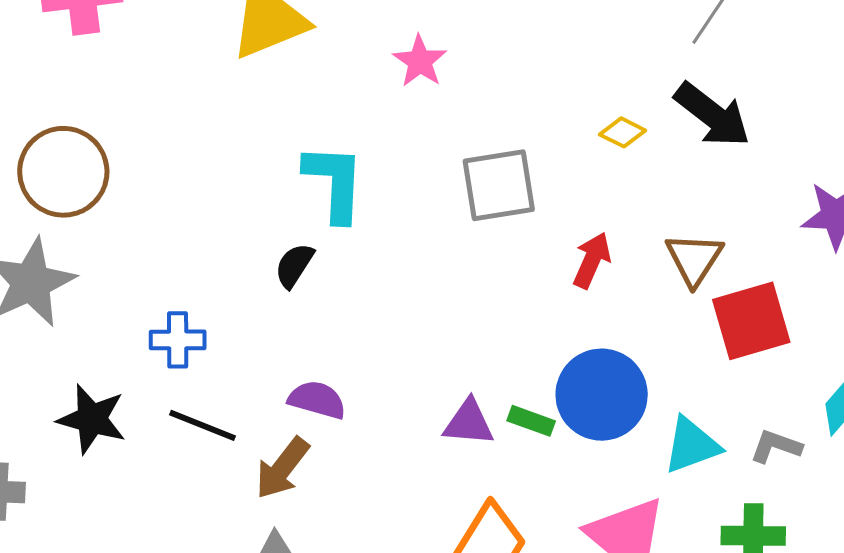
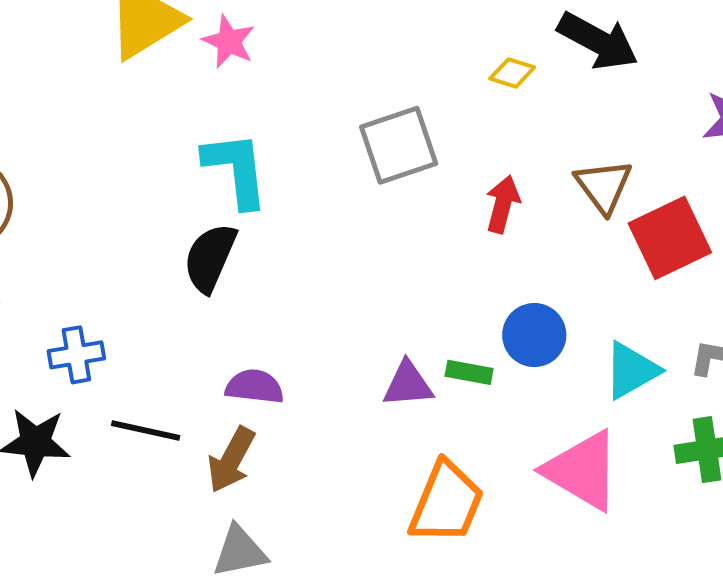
pink star: (420, 61) -> (229, 42), moved
black semicircle: (294, 265) -> (210, 258), size x1.5
blue cross: (178, 340) -> (76, 355), moved
blue circle: (602, 395) -> (534, 335), size x0.7

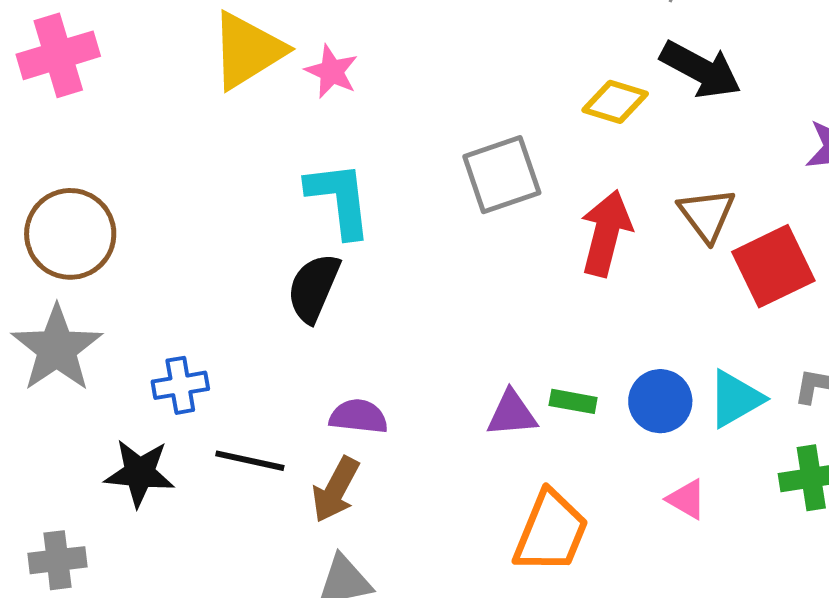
yellow diamond: (512, 73) -> (615, 102), size x1.4
red arrow: (503, 204) -> (606, 233), size x1.5
blue circle: (534, 335) -> (660, 401), moved
pink triangle: (582, 471) -> (687, 499), size x0.5

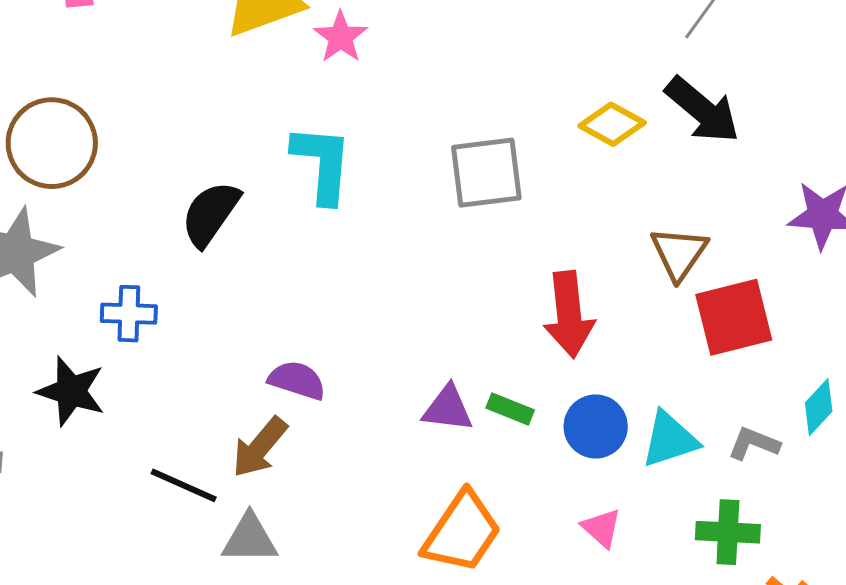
red arrow: (606, 233) -> (569, 314), moved, turned 148
black semicircle: (314, 288) -> (210, 214), moved
black line: (250, 461) -> (184, 485), moved

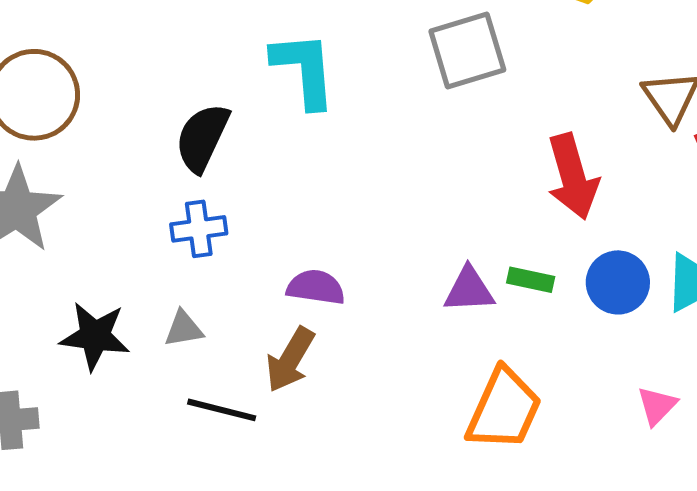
blue cross: (129, 314) -> (199, 229), moved
pink triangle: (602, 528) -> (657, 406), moved, turned 42
gray triangle: (250, 539) -> (184, 329), moved, size x0.7

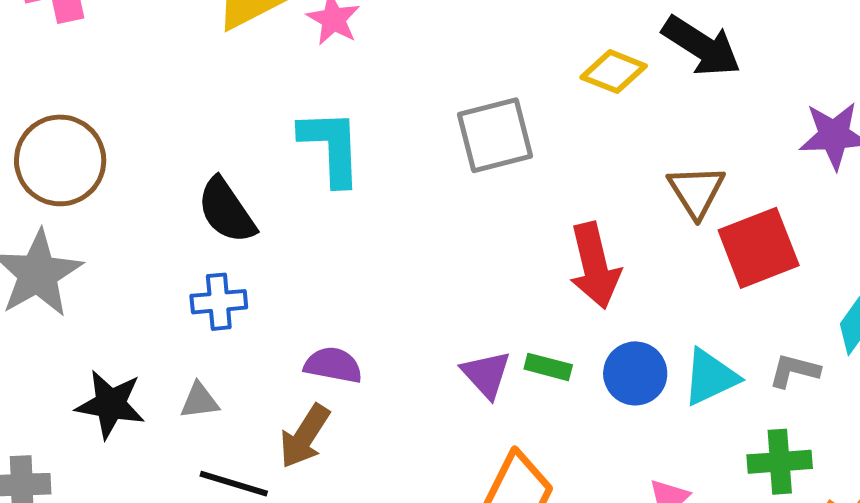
black semicircle: (202, 138) -> (226, 211), turned -62
purple triangle: (469, 290) -> (486, 374), turned 48

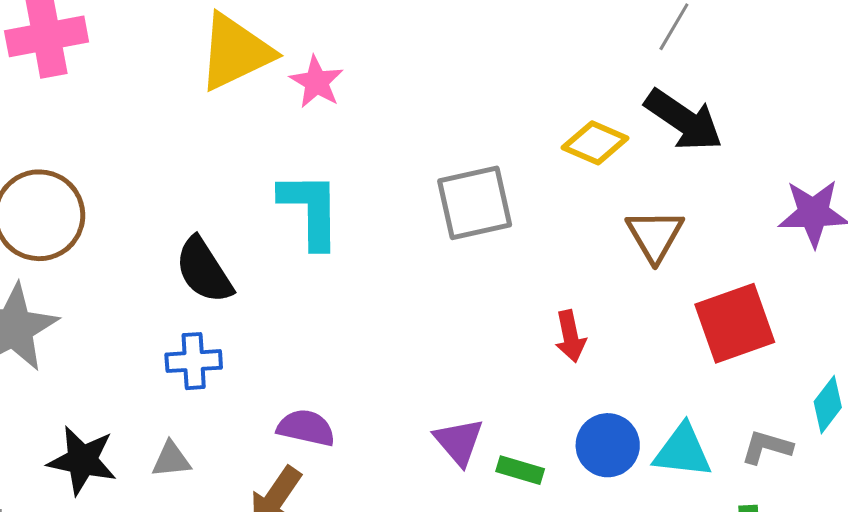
brown triangle: (696, 191) -> (655, 235), moved
red arrow: (595, 266) -> (570, 336), size x0.6
green rectangle: (548, 367) -> (520, 470), moved
cyan triangle: (710, 377) -> (683, 451), turned 30

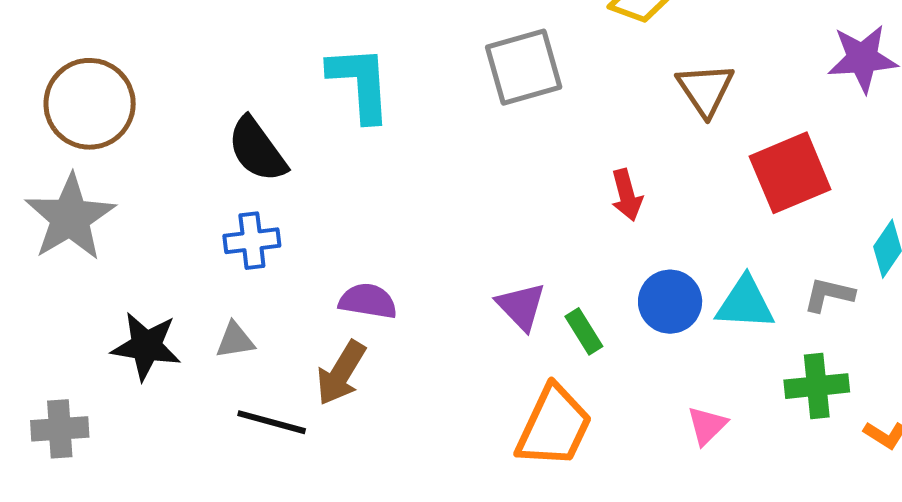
green rectangle: (520, 470) -> (584, 331), turned 45

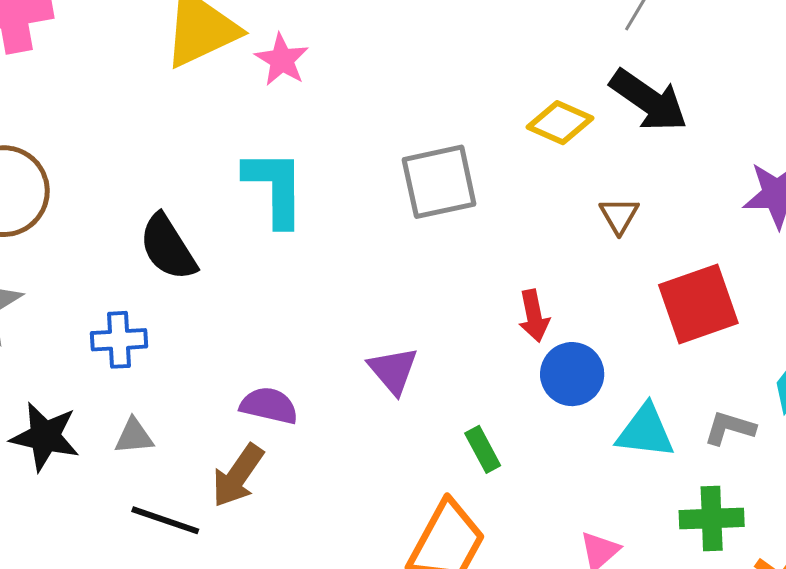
brown triangle: (705, 89) -> (619, 215), size x0.7
blue cross: (252, 241) -> (119, 340), moved
blue circle: (670, 302) -> (572, 374), moved
purple triangle: (521, 306) -> (393, 370), moved

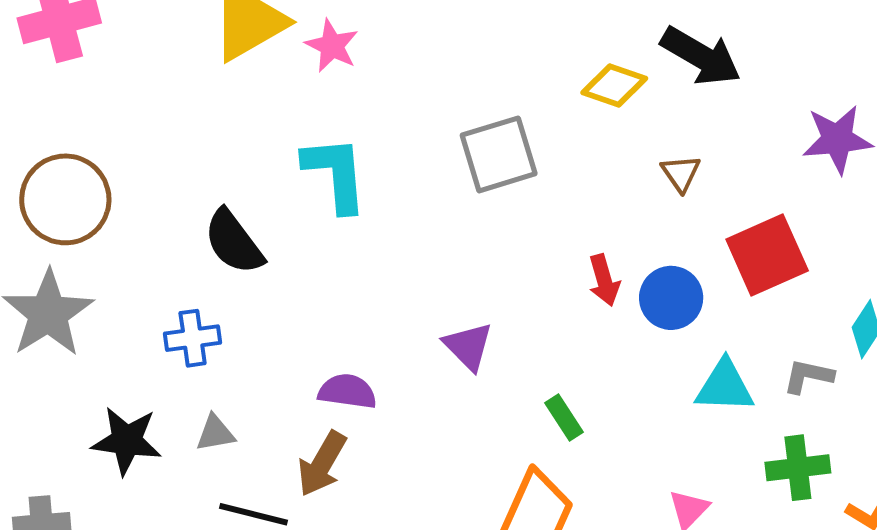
blue circle: (572, 374) -> (671, 298), moved

